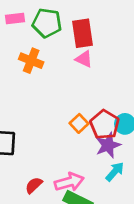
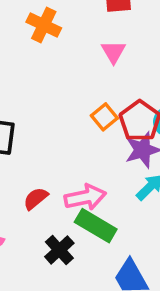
pink triangle: (84, 59) -> (113, 52), moved, turned 30

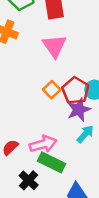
pink triangle: (113, 52) -> (54, 46), size x1.5

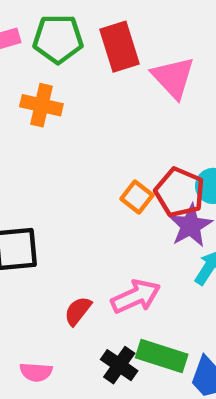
pink triangle: (54, 46) -> (173, 78), moved
green rectangle: (51, 162) -> (162, 356), moved

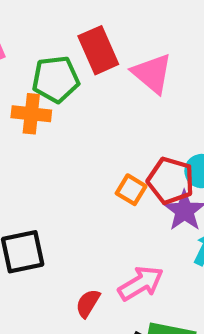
green pentagon: (58, 39) -> (56, 79), moved

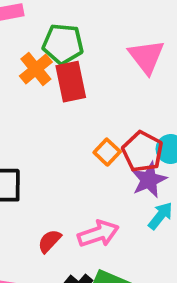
red rectangle: (98, 50) -> (71, 82), moved
orange cross: (31, 114) -> (36, 69), turned 32

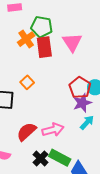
pink triangle: (146, 57) -> (72, 42), moved
orange square: (107, 152) -> (27, 82), moved
red semicircle: (49, 241) -> (26, 132), size x1.5

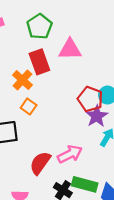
green pentagon: (42, 27) -> (39, 26), moved, turned -30
orange cross: (26, 39) -> (22, 80), moved
pink triangle: (72, 42) -> (70, 49), turned -45

